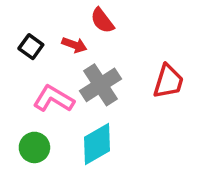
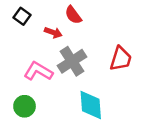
black square: (31, 47) -> (22, 16), moved
cyan diamond: (97, 144) -> (91, 105), moved, turned -64

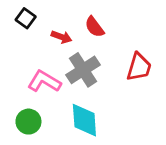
red semicircle: (73, 15) -> (94, 27), moved
cyan diamond: (91, 105) -> (84, 120), moved

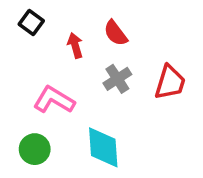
red arrow: (61, 37) -> (75, 45), turned -126
gray cross: (83, 70) -> (117, 79), moved, size x0.7

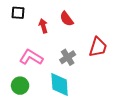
black square: (31, 23) -> (18, 13), turned -32
gray cross: (117, 79) -> (68, 57), moved

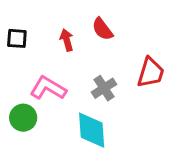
black square: (18, 13) -> (17, 38), moved
green circle: (20, 86) -> (23, 118), moved

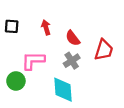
red semicircle: (102, 29) -> (73, 38), moved
pink L-shape: (48, 88) -> (33, 61), turned -30

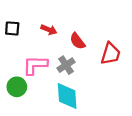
red arrow: (46, 27) -> (49, 30), turned 128
gray cross: (72, 61) -> (66, 65), moved

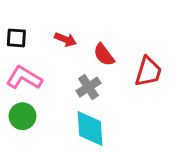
pink L-shape: (35, 65) -> (24, 78), moved, turned 30

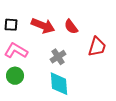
red arrow: (65, 39) -> (43, 26), size x1.6
red semicircle: (104, 55) -> (71, 27), moved

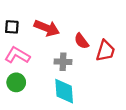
red semicircle: (71, 27) -> (81, 41), moved
gray cross: (58, 57) -> (63, 62), turned 35

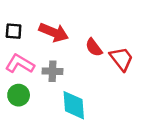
red trapezoid: (105, 51) -> (121, 59), turned -55
gray cross: (63, 62) -> (52, 71), moved

